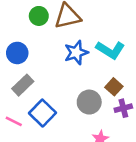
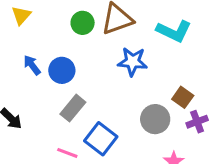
cyan L-shape: (110, 50) -> (174, 31), moved
blue star: (76, 53) -> (133, 62), turned 30

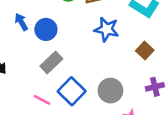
brown square: (183, 97) -> (145, 50), moved
gray circle: (155, 119) -> (110, 91), moved

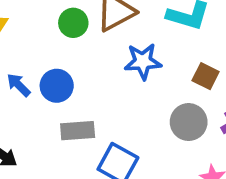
gray rectangle: (51, 62) -> (78, 131), turned 55
gray circle: (110, 91) -> (189, 122), moved

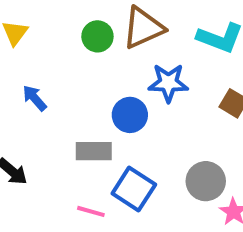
blue circle: (57, 86) -> (130, 115), moved
gray circle: (189, 122) -> (206, 181), moved

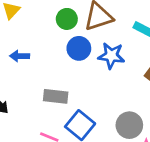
blue arrow: (35, 98) -> (20, 56), turned -54
blue circle: (130, 115) -> (79, 48), moved

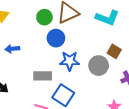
blue star: (111, 56) -> (70, 61), moved
gray circle: (129, 125) -> (99, 66), moved

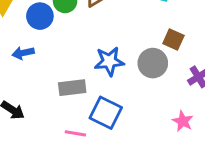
blue circle: (56, 38) -> (40, 16), moved

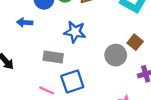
blue star: (109, 61) -> (75, 32), moved
blue square: (106, 113) -> (72, 82), turned 30

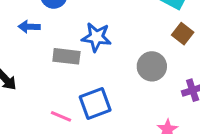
brown square: (135, 42) -> (183, 34), moved
gray rectangle: (53, 57) -> (66, 56), moved

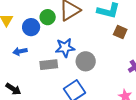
gray circle: (152, 66) -> (86, 61), moved

